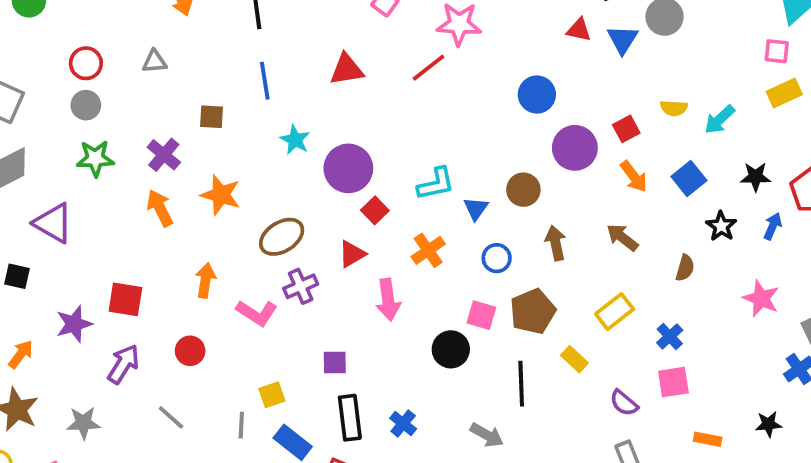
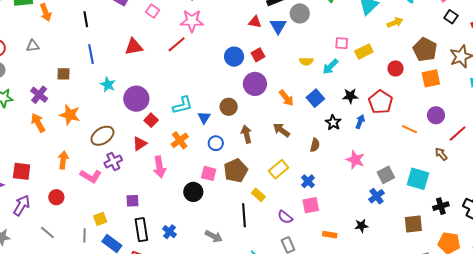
pink square: (777, 51) -> (342, 43), moved
red square: (626, 129) -> (258, 55), moved
black line: (521, 384) -> (244, 215), moved

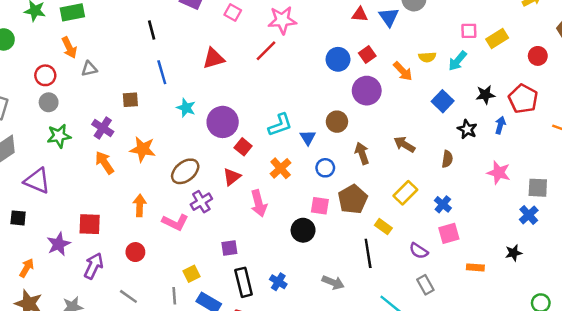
orange arrow: (46, 12) -> (69, 48), moved
orange arrow: (286, 98) -> (403, 71), moved
gray square: (386, 175) -> (538, 188), turned 36

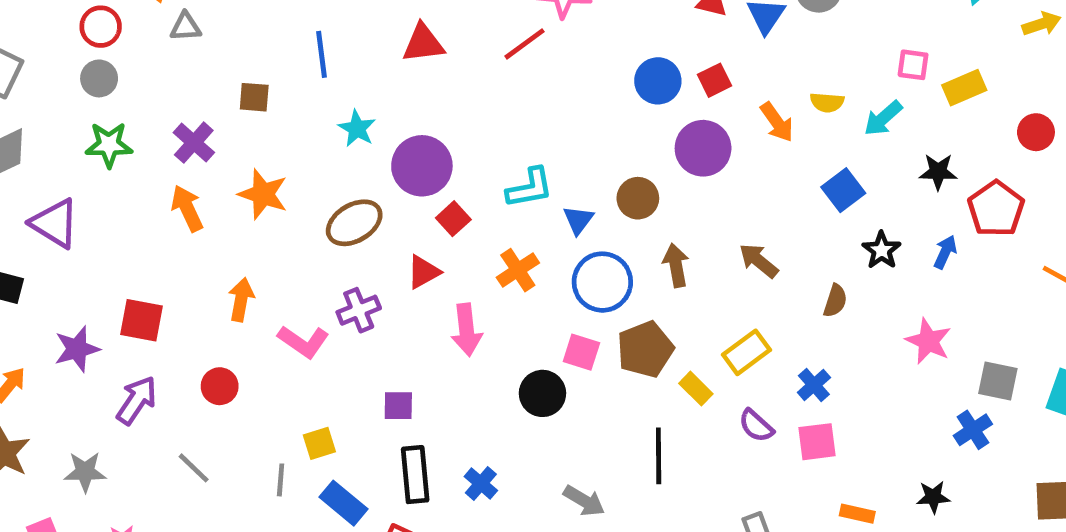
black star: (485, 95) -> (938, 172), moved
blue circle: (325, 168) -> (602, 282), size x1.6
brown ellipse: (185, 171) -> (354, 223), moved
yellow rectangle: (383, 227) -> (696, 389), moved
purple semicircle: (419, 251) -> (756, 426), moved

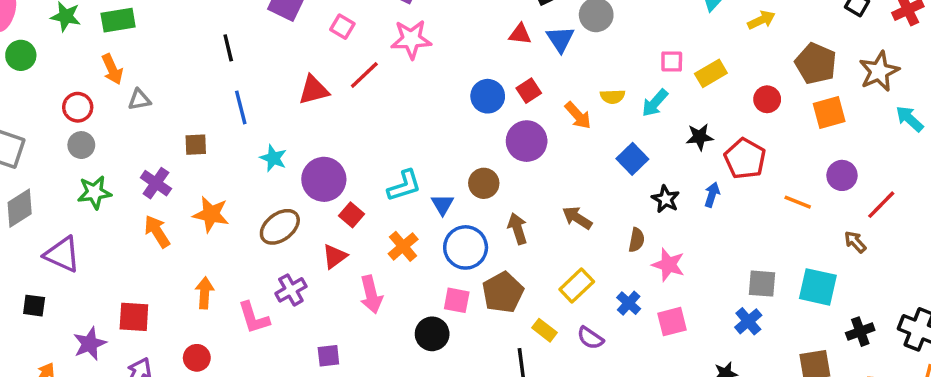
red line: (525, 44) -> (364, 75), moved
pink star: (928, 341) -> (668, 265), moved
pink L-shape: (303, 342) -> (254, 318), turned 45
yellow rectangle: (696, 389) -> (544, 330), moved
pink square: (817, 442) -> (672, 322), moved

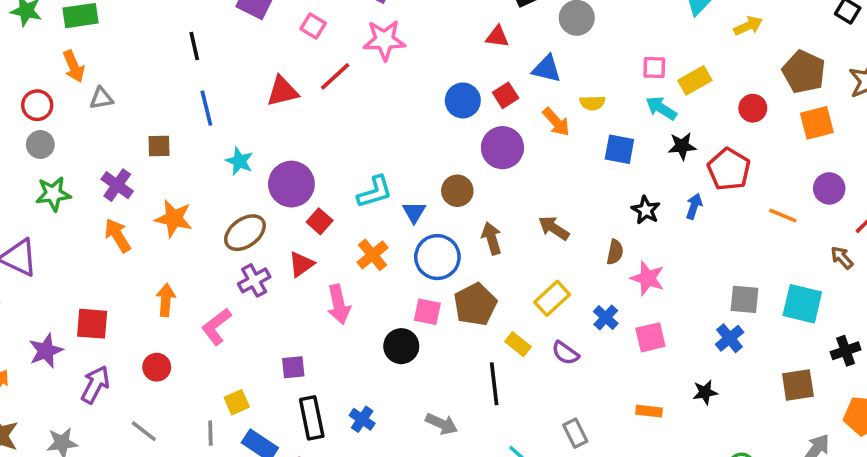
blue triangle: (560, 39) -> (547, 69), moved, turned -44
cyan arrow: (655, 103) -> (661, 108), moved, turned 80
blue square: (632, 159) -> (619, 149), moved, turned -36
purple cross: (291, 290) -> (254, 280), moved
pink L-shape: (254, 318) -> (216, 327), turned 69

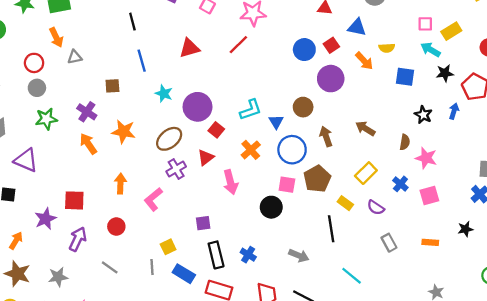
red line: (335, 76) -> (238, 45), moved
gray rectangle: (575, 433) -> (389, 243), moved

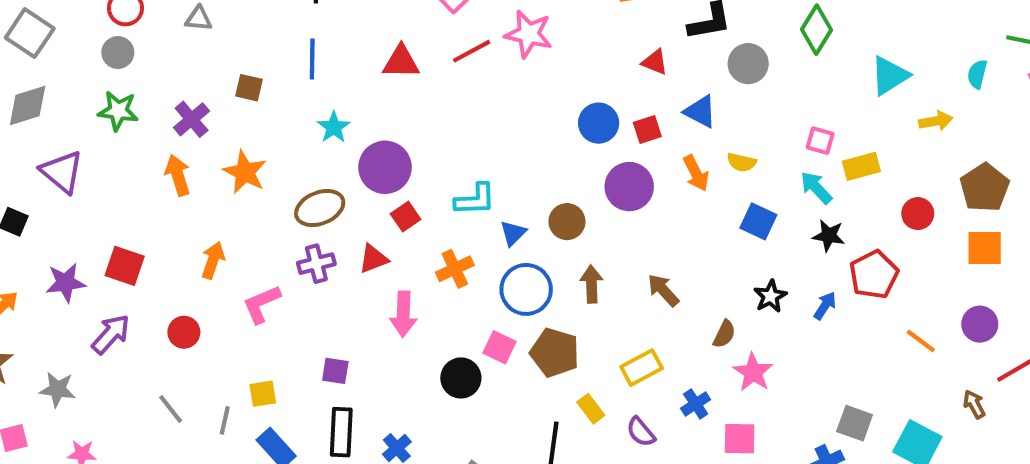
red line: (238, 45) -> (472, 51), moved
brown pentagon: (317, 179) -> (555, 353), turned 30
gray line: (110, 267) -> (171, 409), moved

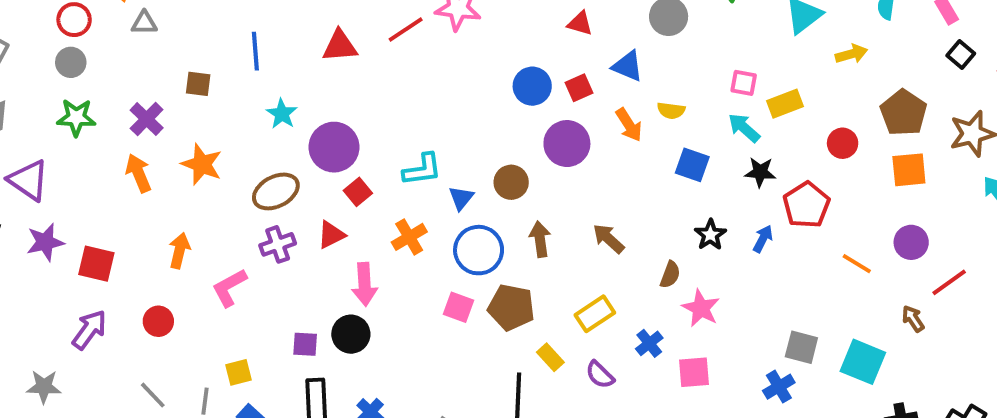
purple star: (66, 283) -> (45, 242), moved
black circle: (461, 378) -> (351, 334), moved

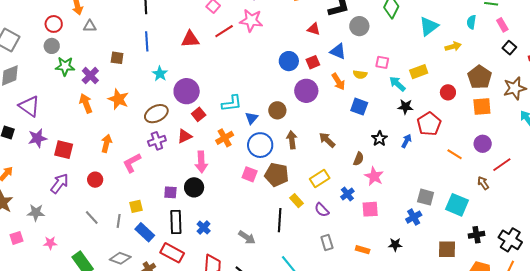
pink square: (744, 83) -> (382, 62), moved
green star: (76, 117) -> (65, 66), moved
blue square: (692, 165) -> (359, 107), moved

